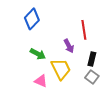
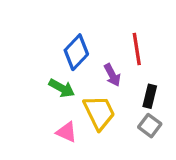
blue diamond: (32, 19) -> (76, 52), moved

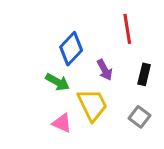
red line: (137, 49) -> (127, 29), moved
black rectangle: (150, 96) -> (144, 74), moved

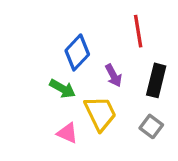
black rectangle: (144, 74) -> (156, 80), size x1.4

